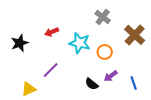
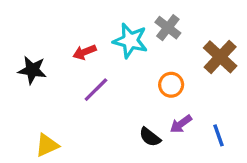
black star: (20, 43) -> (32, 70), turned 30
cyan star: (80, 43) -> (130, 41), moved
purple line: (51, 70) -> (96, 90), moved

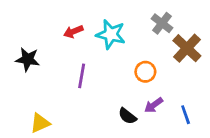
gray cross: (168, 28) -> (162, 23), moved
red arrow: (85, 52) -> (73, 32), moved
purple line: (96, 90) -> (82, 76), turned -35

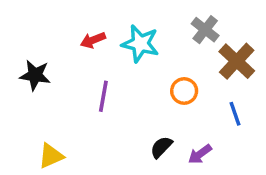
purple arrow: (154, 105) -> (200, 154), moved
blue line: (186, 115) -> (235, 114), moved
black semicircle: (127, 116) -> (161, 147), turned 96

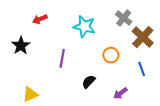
red arrow: (93, 40) -> (40, 19), moved
black star: (35, 75) -> (21, 46), turned 30
black semicircle: (161, 147) -> (89, 82), moved

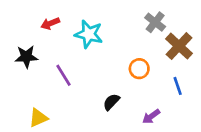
cyan star: (84, 26) -> (89, 34), moved
black star: (21, 46) -> (26, 57), turned 30
purple line: (62, 58) -> (64, 75), moved, turned -42

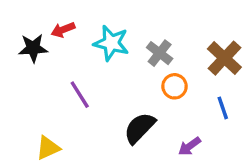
gray cross: (155, 22) -> (160, 53), moved
black star: (26, 57) -> (33, 48), moved
black semicircle: (111, 102) -> (140, 128), size x1.5

